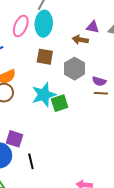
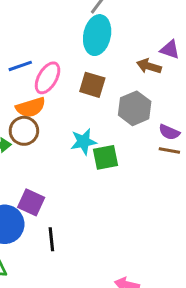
pink ellipse: (21, 26) -> (48, 78), moved
cyan star: (44, 95) -> (83, 142), size x0.7

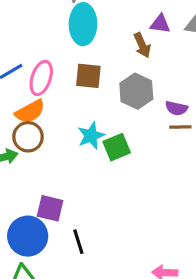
brown arrow: (149, 66) -> (142, 45), turned -120

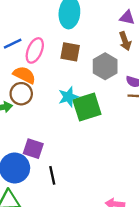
brown arrow: (142, 45) -> (125, 41), moved
orange semicircle: (30, 112) -> (24, 75), turned -130
green square: (117, 147) -> (87, 107), size x1.4

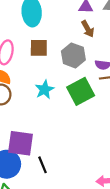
green square: (87, 107) -> (81, 91), moved
purple square: (33, 149) -> (21, 143), size x1.4

